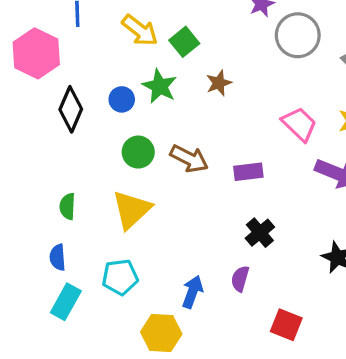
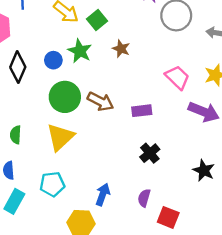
brown star: (219, 83) -> (121, 49), turned -30
green circle: (138, 152) -> (65, 97), size x1.4
purple semicircle: (240, 279) -> (144, 198), moved

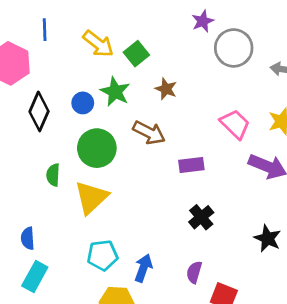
brown arrow: (100, 101) -> (149, 133), moved
green semicircle: (16, 135) -> (53, 175), moved
cyan pentagon: (52, 184) -> (102, 255), moved

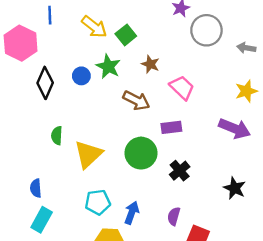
pink trapezoid: (235, 124) -> (182, 88), moved
green circle: (97, 148) -> (141, 153), moved

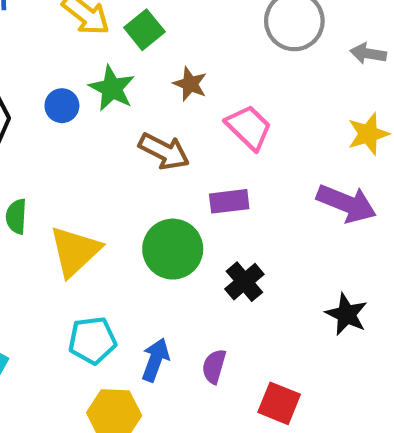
purple semicircle: (174, 216) -> (214, 366), moved

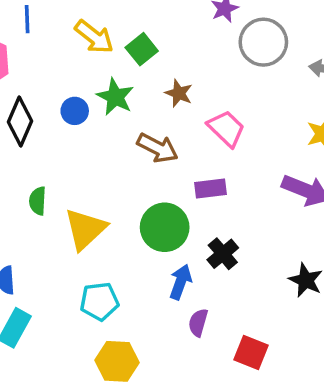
blue arrow: (155, 360) -> (181, 282), moved

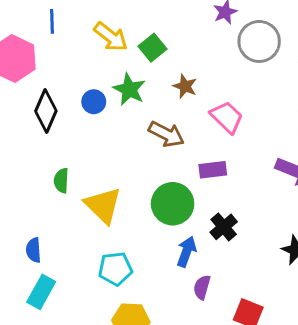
yellow triangle: (85, 229) -> (103, 205), turned -33

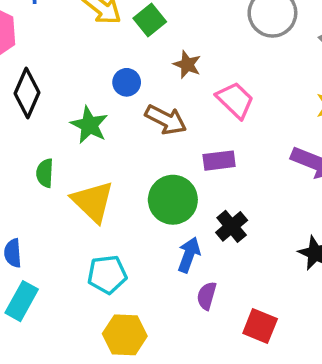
green star: (129, 89) -> (89, 125), moved
blue circle: (94, 102) -> (127, 82), moved

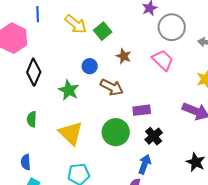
pink trapezoid: (235, 100) -> (163, 60), moved
green semicircle: (45, 173) -> (32, 119), moved
black cross: (232, 226) -> (154, 136), moved
blue arrow: (189, 255) -> (145, 164), moved

